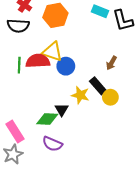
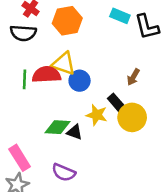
yellow circle: (110, 97) -> (132, 117), size x1.5
black triangle: (62, 110) -> (75, 132), turned -40
green diamond: (47, 119) -> (57, 127), moved

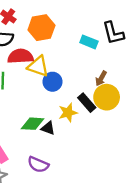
cyan rectangle: (120, 16) -> (89, 42), moved
red semicircle: (46, 75) -> (20, 56), moved
yellow star: (97, 115) -> (68, 113), turned -30
yellow circle: (132, 117) -> (107, 97), moved

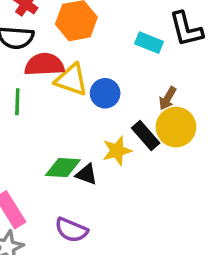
blue circle: (52, 82) -> (105, 93), moved

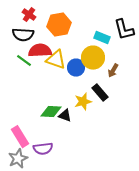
green line: (17, 102) -> (24, 61), moved, turned -56
yellow circle: (176, 127) -> (93, 58), moved
purple semicircle: (71, 230) -> (43, 149), moved, turned -30

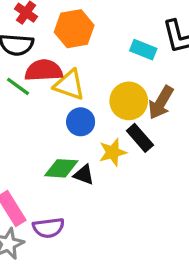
yellow circle: (93, 58) -> (129, 101), moved
blue circle: (76, 68) -> (81, 122), moved
brown arrow: (113, 71) -> (161, 103), size x1.5

